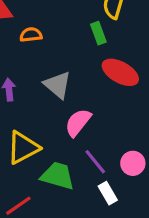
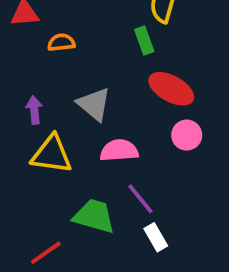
pink semicircle: (78, 123) -> (119, 151), turned 48
yellow triangle: (23, 148) -> (52, 154), moved, turned 36
pink circle: (133, 163) -> (187, 135), moved

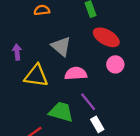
purple arrow: (34, 110) -> (17, 52), moved

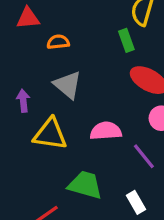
gray triangle: (61, 46) -> (68, 85), moved
purple line: (88, 102) -> (144, 156), moved

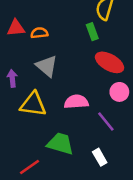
red triangle: (28, 18) -> (16, 28), moved

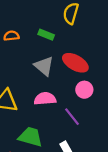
green rectangle: (92, 32) -> (46, 35), moved, turned -48
gray triangle: (47, 66) -> (44, 66), moved

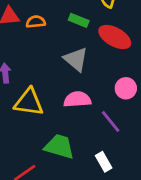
red ellipse: (75, 63) -> (115, 37), moved

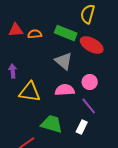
green rectangle: (79, 20) -> (66, 33), size x1.5
pink circle: (126, 88) -> (90, 82), moved
white rectangle: (104, 162) -> (82, 127), moved, turned 56

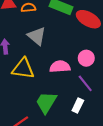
gray triangle: (64, 61) -> (37, 36), moved
green trapezoid: (52, 124) -> (46, 102), turned -75

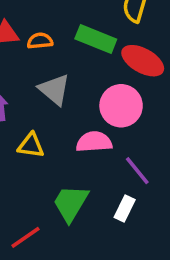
pink circle: (86, 58) -> (121, 106), moved, size x1.5
yellow triangle: (23, 69) -> (31, 145), size x0.7

